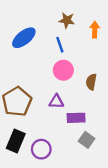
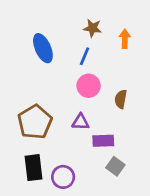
blue ellipse: (24, 38) -> (43, 48), turned -75
blue line: (60, 45) -> (85, 56), turned 42
black rectangle: (16, 141) -> (34, 168), turned -30

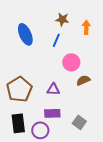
pink circle: (89, 86) -> (71, 62), moved
brown semicircle: (121, 99) -> (83, 80), moved, turned 56
purple rectangle: (103, 141) -> (52, 113), moved

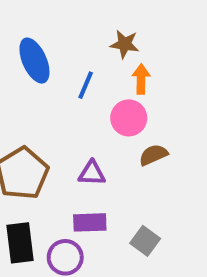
brown star: (62, 19) -> (125, 44), moved
orange arrow: (86, 27) -> (141, 79), moved
blue line: (56, 40) -> (86, 85), moved

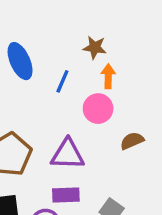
brown semicircle: (153, 155) -> (132, 141), moved
purple triangle: (92, 173) -> (68, 154), size x1.5

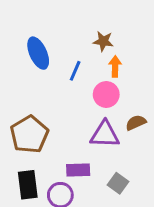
purple triangle: (68, 154) -> (105, 134), moved

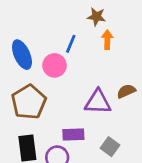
blue ellipse: (38, 53) -> (22, 55), moved
pink circle: (106, 94) -> (54, 65), moved

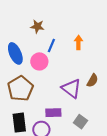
brown star: (96, 17) -> (37, 26), moved
brown semicircle: (126, 91) -> (92, 81), turned 144
purple triangle: (98, 102) -> (71, 89), turned 35

